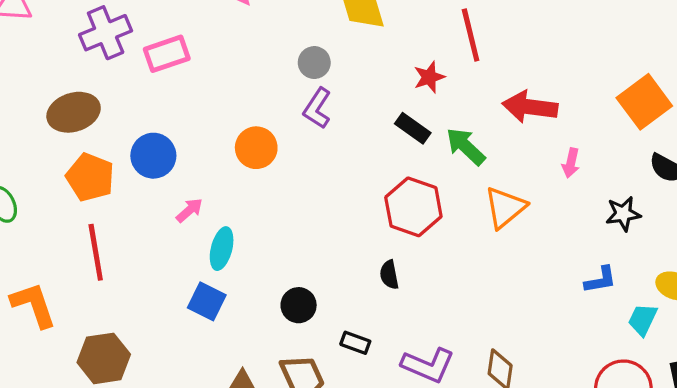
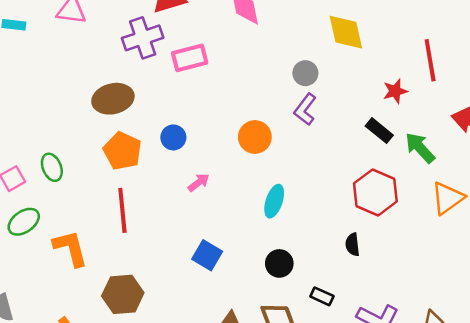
blue circle: (153, 156) -> (173, 137), size x0.7
cyan ellipse: (222, 249) -> (274, 201), moved

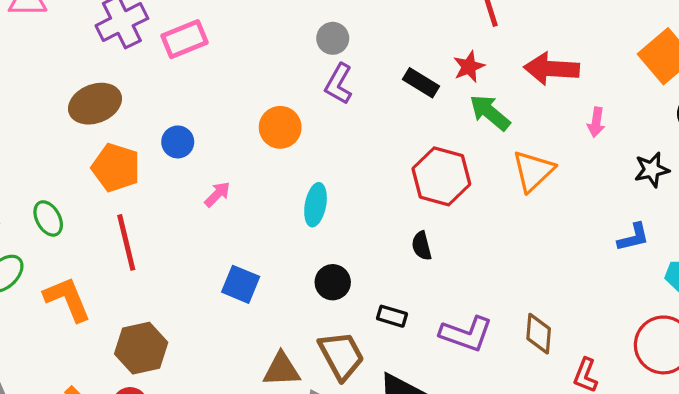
red star: (395, 91) -> (469, 67), moved
black rectangle: (379, 131) -> (421, 83), moved
green ellipse: (52, 167) -> (48, 218), moved

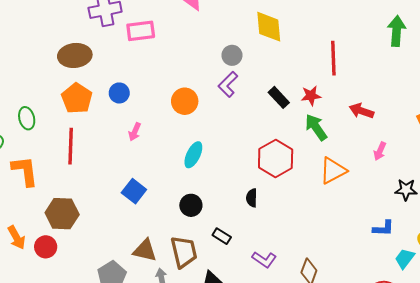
red arrow: (552, 69) -> (361, 111), size x0.7
pink arrow: (217, 194) -> (135, 132), turned 144
purple L-shape: (466, 334) -> (264, 260), size x0.7

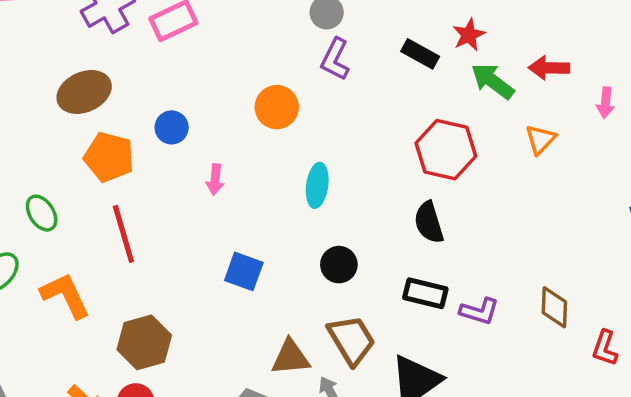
red arrow: (361, 111) -> (549, 68), moved
pink arrow: (380, 151) -> (606, 103), moved
orange triangle: (333, 171) -> (540, 139), size x0.7
black semicircle: (252, 198) -> (429, 222), size x1.4
black rectangle: (222, 236) -> (425, 293), moved, size x1.4

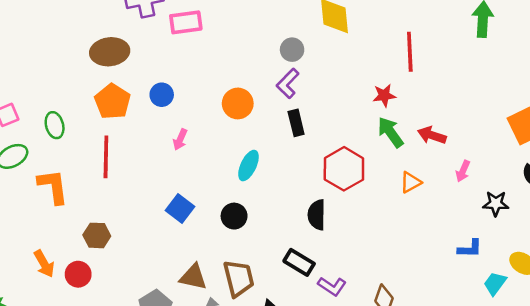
black rectangle: (420, 54) -> (296, 123), moved, turned 30
black circle: (339, 265) -> (234, 216), moved
brown hexagon: (144, 342) -> (97, 235), size x0.7

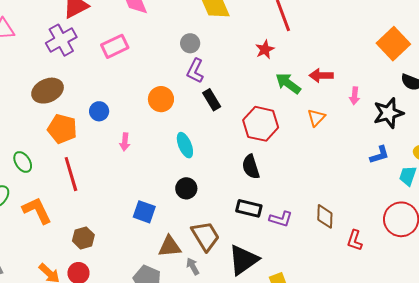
pink rectangle: (186, 22) -> (115, 46), moved
red star: (384, 95) -> (265, 49), moved
cyan ellipse: (248, 166) -> (185, 145), turned -30
black star: (496, 204) -> (388, 113), size x1.4
blue square: (180, 208) -> (144, 212), moved

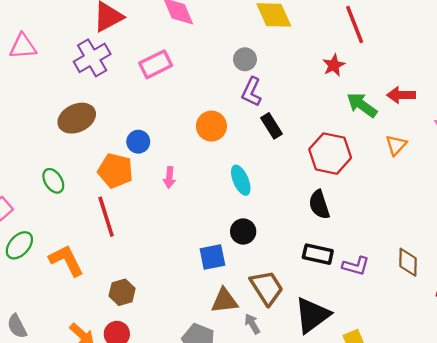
orange pentagon: (62, 129) -> (115, 171), moved
green ellipse: (23, 162) -> (53, 181), moved
blue square: (144, 212) -> (212, 257), moved, turned -30

